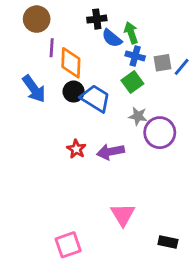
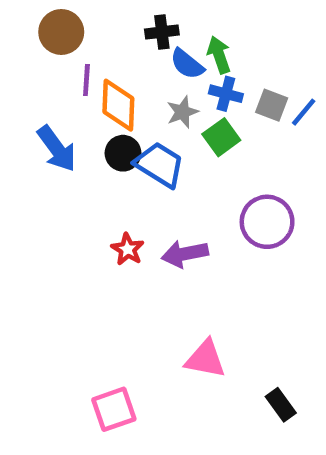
gray square: (162, 63) -> (272, 105), turned 30
gray star: (138, 116) -> (182, 112), moved, turned -30
pink triangle: (123, 215) -> (205, 359), turned -48
black rectangle: (168, 242) -> (281, 405), turned 42

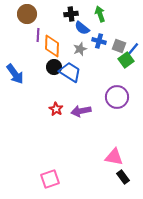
green arrow: (219, 55) -> (100, 14), moved
green square: (221, 137) -> (126, 60), moved
blue arrow: (57, 149) -> (15, 74), moved
pink triangle: (205, 359) -> (114, 157), moved

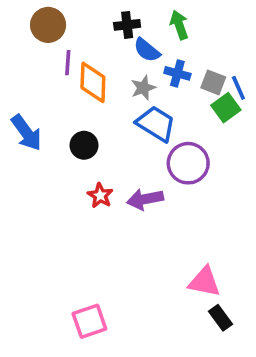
blue line: (133, 49) -> (238, 88), turned -64
black circle: (54, 67) -> (84, 145), moved
blue trapezoid: (70, 72) -> (156, 124), moved
purple circle: (117, 97) -> (188, 163), moved

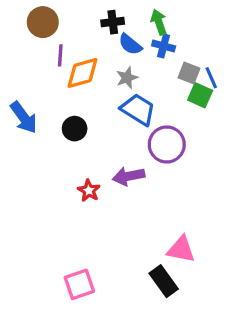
blue cross: (177, 73) -> (164, 46), moved
orange diamond: (93, 82) -> (83, 73), turned 72
green square: (226, 108) -> (200, 95), turned -30
red star: (100, 196) -> (89, 191), moved
black rectangle: (221, 318) -> (164, 281), moved, size x1.4

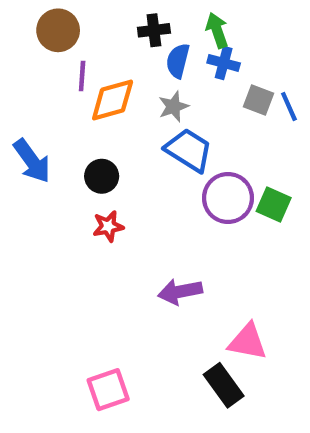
blue semicircle: (130, 44) -> (178, 61), turned 65
green square: (200, 95) -> (274, 205), moved
purple arrow: (129, 176) -> (180, 292), moved
red star: (89, 191) -> (108, 226), moved, turned 30

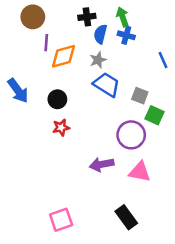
gray square: (258, 100) -> (140, 96), moved
purple circle: (228, 198) -> (131, 135), moved
pink triangle: (248, 342) -> (140, 172), moved

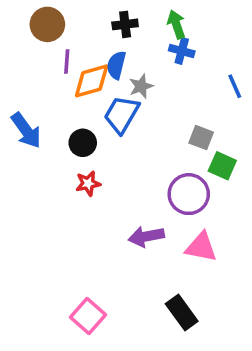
blue semicircle: (100, 34) -> (116, 65), moved
blue trapezoid: (107, 84) -> (122, 115), moved, turned -92
pink square: (61, 220) -> (88, 316), turned -30

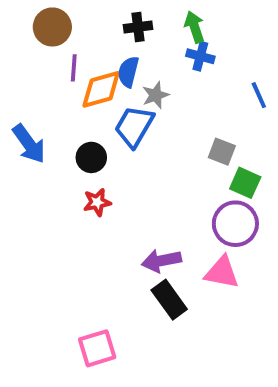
purple circle: (189, 194) -> (235, 224), moved
black rectangle: (182, 312) -> (169, 300), moved
pink square: (88, 316) -> (97, 348), turned 32

